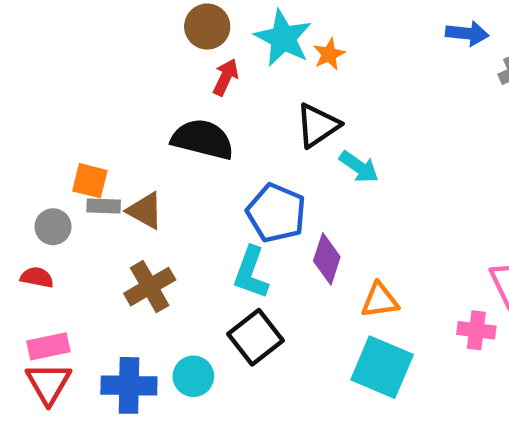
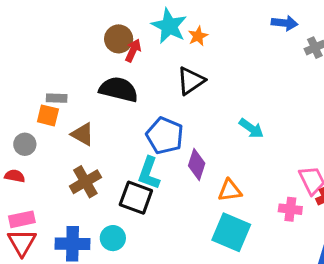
brown circle: (207, 27) -> (119, 39), moved
cyan arrow: (359, 167) -> (251, 128), moved
gray rectangle: (104, 206) -> (57, 98), moved
black square: (256, 337) -> (136, 198), moved, turned -32

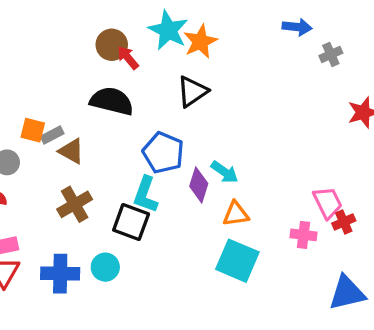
orange star: (198, 36) -> (200, 42), size x1.5
red arrow: (133, 50) -> (128, 58), turned -65
gray rectangle: (57, 98) -> (52, 135), moved, turned -30
cyan arrow: (251, 128) -> (225, 172), moved

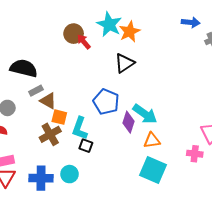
black semicircle: (112, 101) -> (24, 68), moved
orange square: (33, 130) -> (59, 117), moved
cyan arrow: (225, 172) -> (145, 114), size x1.4
cyan L-shape: (146, 195) -> (80, 128), moved
black square: (131, 222) -> (86, 146), size x0.6

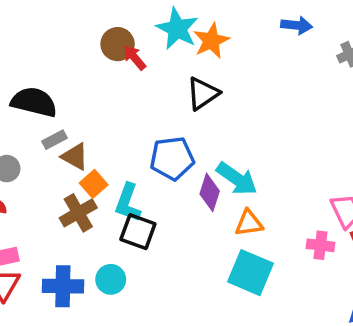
blue arrow: (191, 22) -> (297, 25), moved
blue pentagon: (106, 102) -> (172, 158), turned -30
orange square: (59, 117) -> (94, 184), turned 35
black square: (86, 146) -> (138, 232), size x1.5

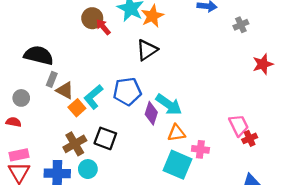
gray rectangle: (54, 140) -> (52, 79), turned -40
cyan L-shape: (128, 203) -> (93, 97), moved, turned 30
brown cross: (78, 213) -> (75, 144), moved
pink cross: (320, 245) -> (200, 149), moved

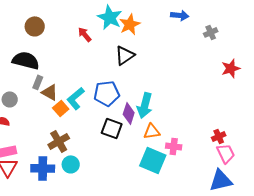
brown circle: (92, 18) -> (35, 26), moved
cyan arrow: (169, 105) -> (145, 105), turned 70
pink trapezoid: (239, 125) -> (226, 153), moved
black square: (105, 138) -> (112, 128), moved

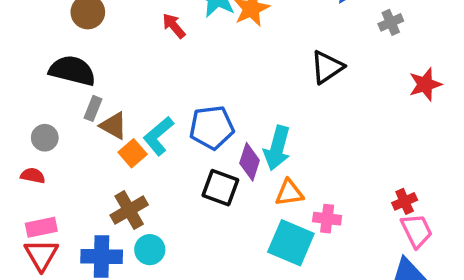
black triangle: (125, 55) -> (327, 67), moved

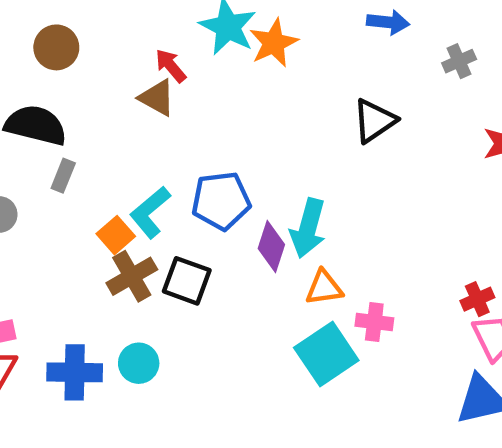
brown triangle: (114, 126) -> (157, 98), moved
black square: (220, 188) -> (187, 281), moved
brown cross: (129, 210) -> (132, 276), moved
cyan square: (291, 243) -> (326, 354), turned 33

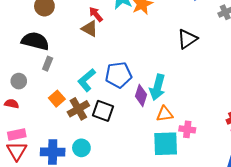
orange square: (116, 235) -> (57, 99), moved
cyan square: (326, 354) -> (166, 144), turned 32

